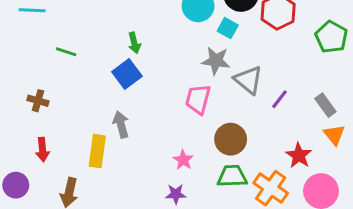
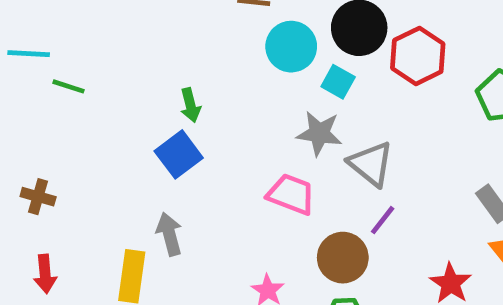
green line: (66, 52) -> (68, 86), moved
pink trapezoid: (198, 99) -> (291, 194), turned 96
purple line: (280, 99) -> (383, 220), moved

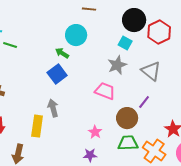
cyan circle: (291, 47) -> (76, 35), moved
green arrow: (190, 105) -> (62, 53), turned 136
gray star: (319, 133) -> (117, 65), turned -30
gray triangle: (371, 164) -> (151, 71), moved

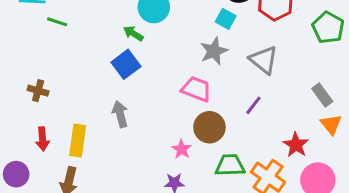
brown circle: (127, 118) -> (209, 127), moved
yellow rectangle: (37, 126) -> (78, 140), moved

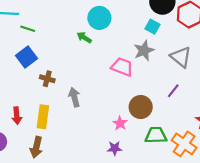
blue square: (126, 64) -> (27, 57), moved
pink trapezoid: (196, 89) -> (122, 67), moved
brown cross: (38, 91) -> (47, 79), moved

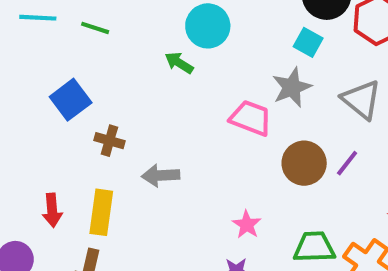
green line: (28, 29) -> (95, 28), moved
gray arrow: (74, 97) -> (161, 175), turned -78
brown circle: (141, 107) -> (304, 163), moved

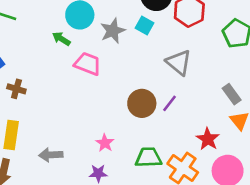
gray star: (292, 87) -> (113, 31), moved
pink trapezoid: (251, 118) -> (88, 64), moved
gray arrow: (161, 175) -> (51, 155), moved

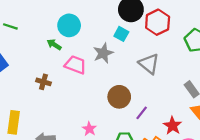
gray star: (113, 31) -> (103, 53), moved
brown cross: (16, 89) -> (43, 82), moved
purple line: (170, 103) -> (142, 113), moved

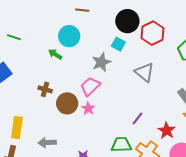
pink trapezoid: (75, 65) -> (90, 86), moved, turned -65
brown circle: (119, 97) -> (67, 103), moved
pink star: (89, 129) -> (88, 108), moved

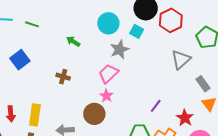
cyan circle: (69, 36) -> (108, 23), moved
gray triangle: (144, 72) -> (181, 60), moved, turned 40
brown circle: (67, 103) -> (94, 114), moved

